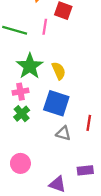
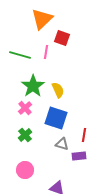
pink cross: (20, 92) -> (25, 108), turned -32
green cross: (22, 114) -> (25, 135), moved
purple rectangle: (85, 170) -> (79, 156), moved

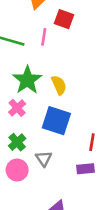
gray triangle: (62, 144) -> (44, 159), moved, turned 40
pink circle: (25, 170) -> (17, 170), moved

